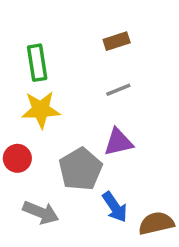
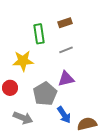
green rectangle: (37, 63) -> (39, 34), moved

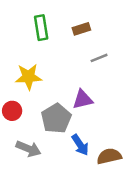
green rectangle: (39, 34) -> (41, 28), moved
gray line: (66, 50) -> (99, 58), moved

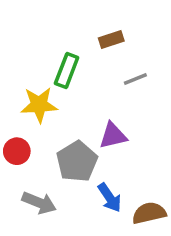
green rectangle: (41, 28) -> (67, 70), moved, turned 30

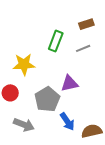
brown rectangle: (111, 40) -> (86, 24), moved
green rectangle: (67, 70) -> (56, 41), moved

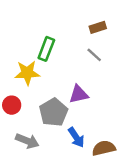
green rectangle: (56, 41) -> (46, 49), moved
gray line: (83, 48) -> (94, 55), turned 64

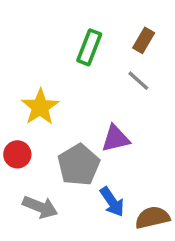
brown rectangle: (98, 27) -> (144, 40), turned -42
green rectangle: (46, 49) -> (89, 47), moved
yellow star: (27, 73) -> (40, 107), turned -30

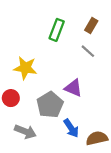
yellow star: (40, 107) -> (25, 68), turned -30
purple triangle: (116, 139) -> (73, 88), turned 36

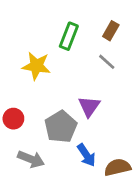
yellow star: (25, 68) -> (36, 66), moved
purple triangle: (73, 88) -> (89, 106), turned 42

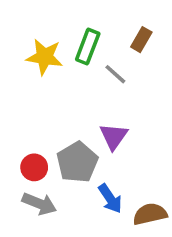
gray line: (107, 62) -> (115, 74), moved
yellow star: (36, 66) -> (45, 57), moved
red circle: (13, 119) -> (34, 167), moved

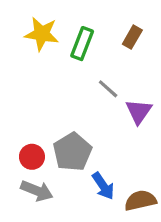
yellow star: (45, 57) -> (42, 34), moved
gray line: (115, 74) -> (108, 89), moved
purple triangle: (114, 136) -> (139, 112), moved

